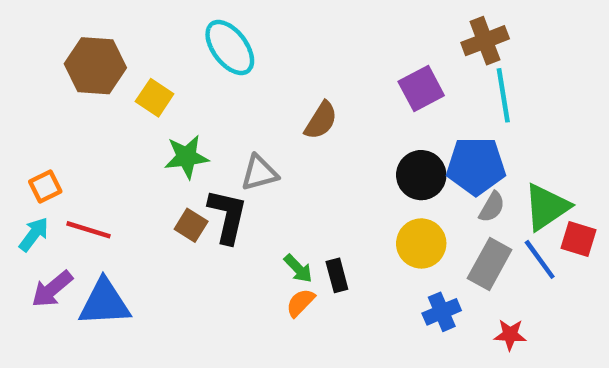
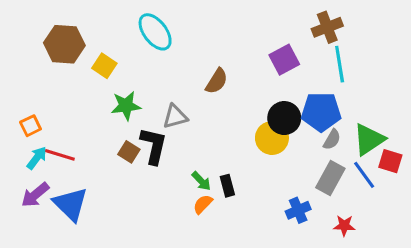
cyan arrow: (34, 234) -> (37, 158), moved
yellow circle: (421, 243) -> (272, 138), moved
blue triangle: (104, 303) -> (71, 204), turned 48

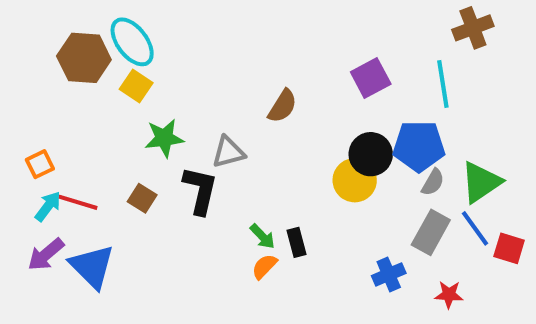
brown cross: (327, 27) -> (473, 28), moved
cyan ellipse: (155, 32) -> (132, 42), moved
brown square: (129, 152) -> (142, 198), moved
red square: (390, 161) -> (509, 248), moved

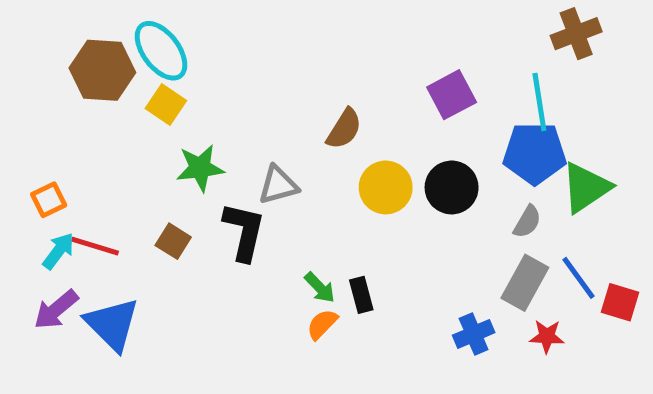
blue pentagon: (419, 146) -> (535, 153), moved
yellow circle: (355, 180) -> (386, 187), moved
green triangle: (481, 182) -> (586, 187), moved
red star: (449, 295) -> (547, 336), moved

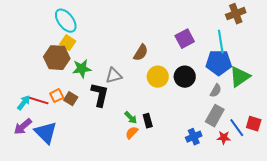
brown hexagon: (102, 70) -> (57, 58), moved
orange square: (49, 200) -> (57, 96), moved
blue line: (579, 278) -> (237, 128), moved

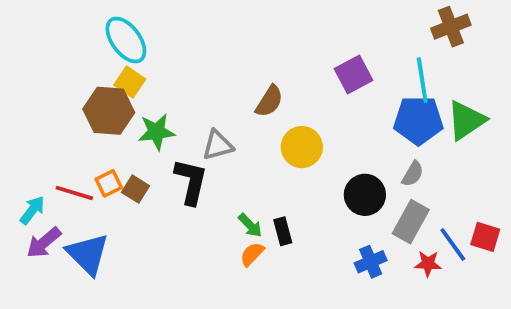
black circle: (185, 77) -> (365, 195), moved
green triangle: (240, 77) -> (466, 120), moved
cyan arrow: (24, 103) -> (32, 210), moved

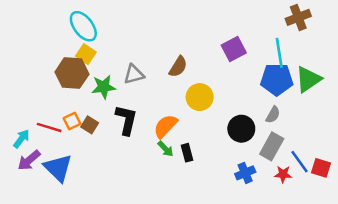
gray triangle: (218, 145) -> (134, 74), moved
red square: (485, 237) -> (321, 168), moved
orange semicircle: (252, 254) -> (165, 126), moved, size x1.5

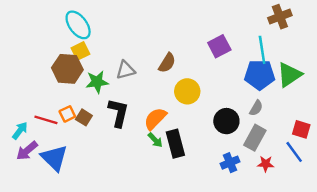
yellow square: (86, 54) -> (80, 51), turned 30
black rectangle: (187, 153) -> (175, 144), size x1.6
blue line: (300, 162) -> (294, 152), moved
red square: (321, 168) -> (301, 129), moved

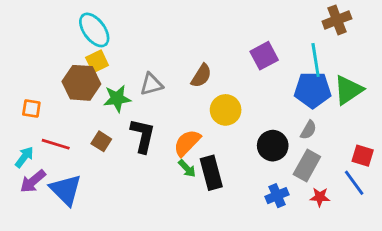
orange square: (67, 114) -> (31, 109), moved, turned 35

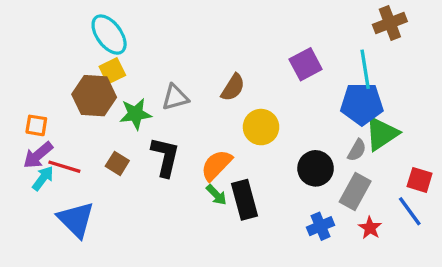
green triangle: (348, 90) -> (382, 134), moved
cyan arrow: (24, 157) -> (43, 178), moved
purple arrow: (33, 181) -> (38, 155), moved
red star: (320, 197) -> (370, 228), turned 30

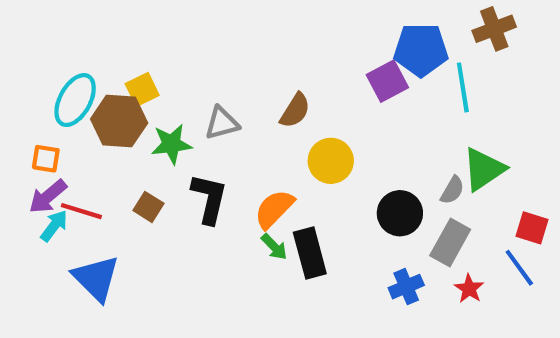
cyan ellipse: (109, 35) -> (75, 100), moved, turned 66
blue pentagon: (362, 104) -> (421, 50), moved

